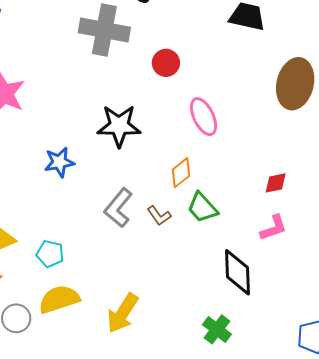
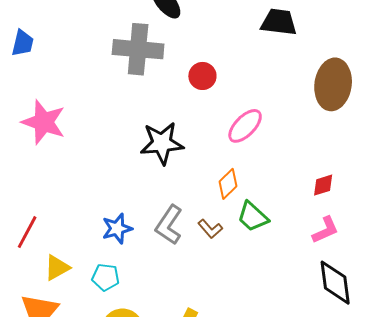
pink ellipse: (204, 117) -> (245, 126), turned 75
blue star: (59, 162) -> (117, 229), moved
black diamond: (238, 272) -> (335, 283), moved

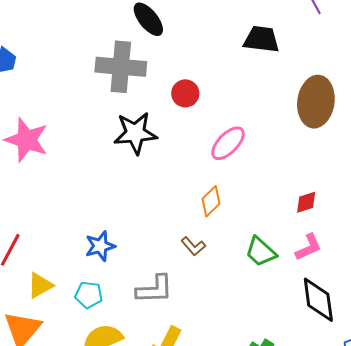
black star: (162, 143) -> (135, 133), moved
green trapezoid: (253, 217) -> (261, 252), moved
gray L-shape: (169, 225) -> (155, 289), moved, turned -126

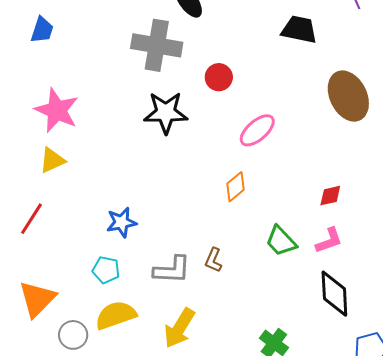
brown ellipse: (316, 102) -> (348, 96), turned -39
brown L-shape: (193, 246) -> (213, 260), moved, turned 60
yellow triangle: (40, 285) -> (52, 160), moved

